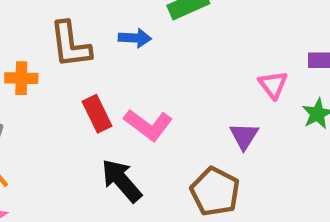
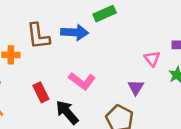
blue arrow: (135, 38) -> (75, 32), size x1.5
red rectangle: (97, 114) -> (41, 92), moved

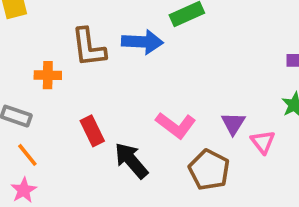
pink triangle: (152, 59) -> (263, 142), moved
pink L-shape: (82, 81) -> (176, 125), moved

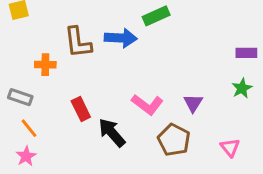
pink triangle: (263, 142) -> (230, 147), moved

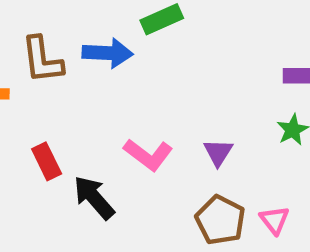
brown pentagon: (174, 140) -> (220, 220), moved

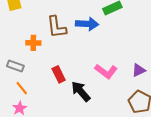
purple triangle: (218, 152) -> (139, 70), turned 32

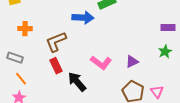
brown L-shape: (56, 27) -> (56, 42), moved, turned 75
orange cross: (33, 43) -> (25, 29), moved

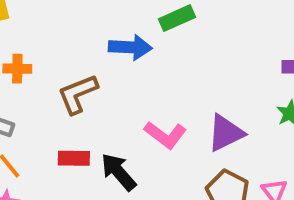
purple triangle: (132, 62) -> (226, 133), size x1.5
red rectangle: (56, 66) -> (74, 158), moved, turned -63

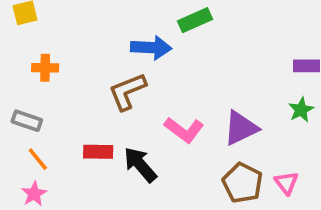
brown L-shape: (78, 94) -> (127, 91), moved

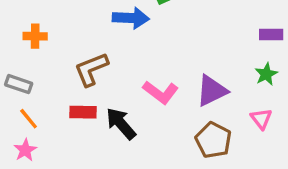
brown L-shape: (127, 91) -> (91, 69), moved
pink triangle: (286, 183) -> (261, 119), moved

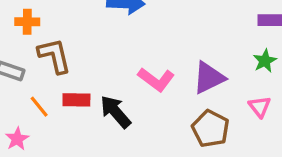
brown L-shape: (91, 69) -> (54, 56), moved, turned 99
orange line: (29, 119) -> (39, 107), moved

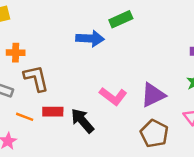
orange line: (39, 107) -> (25, 117), turned -30

